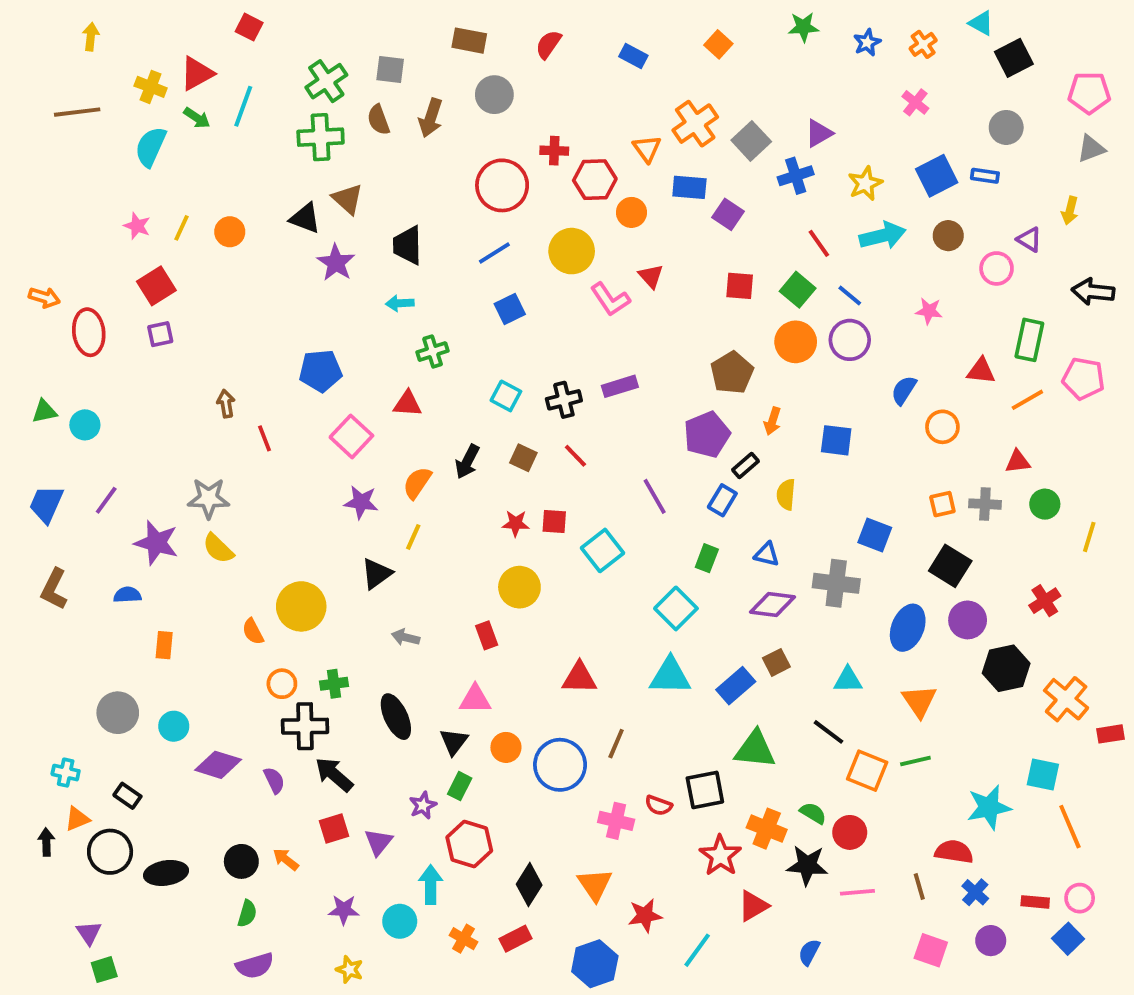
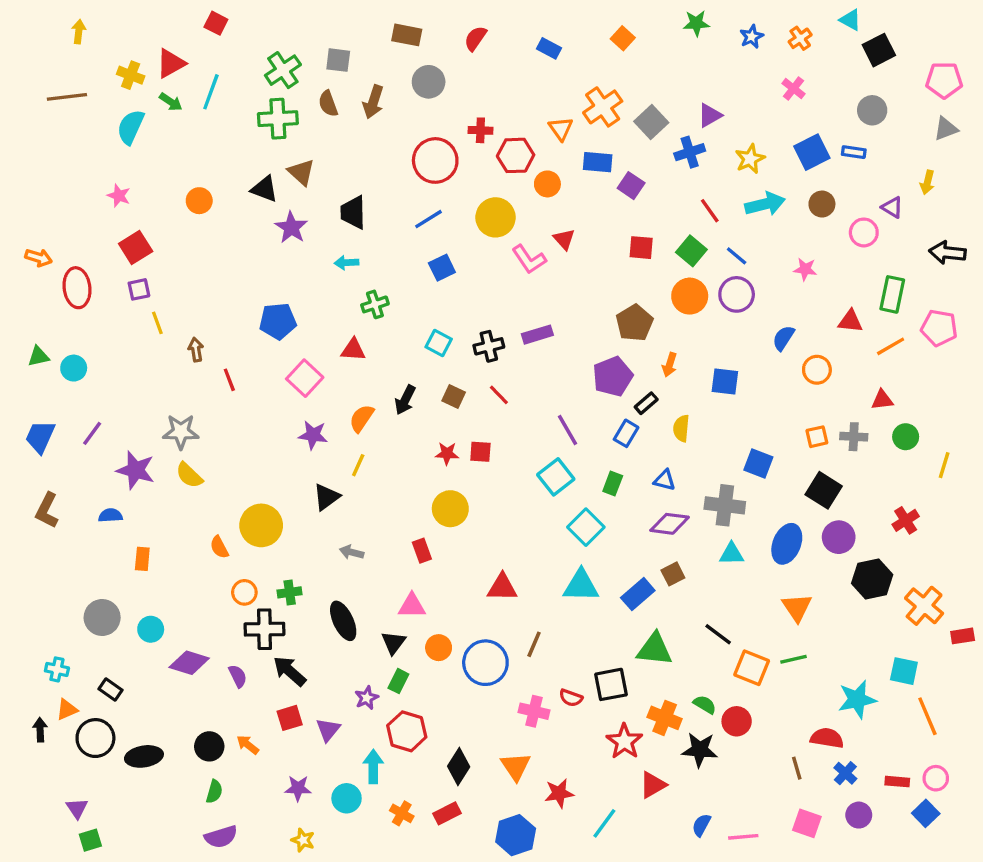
yellow line: (181, 228) -> (157, 323), moved, turned -45
cyan square: (603, 550) -> (556, 477), moved
cyan triangle: (848, 680) -> (732, 554), moved
pink line: (857, 892) -> (743, 837), moved

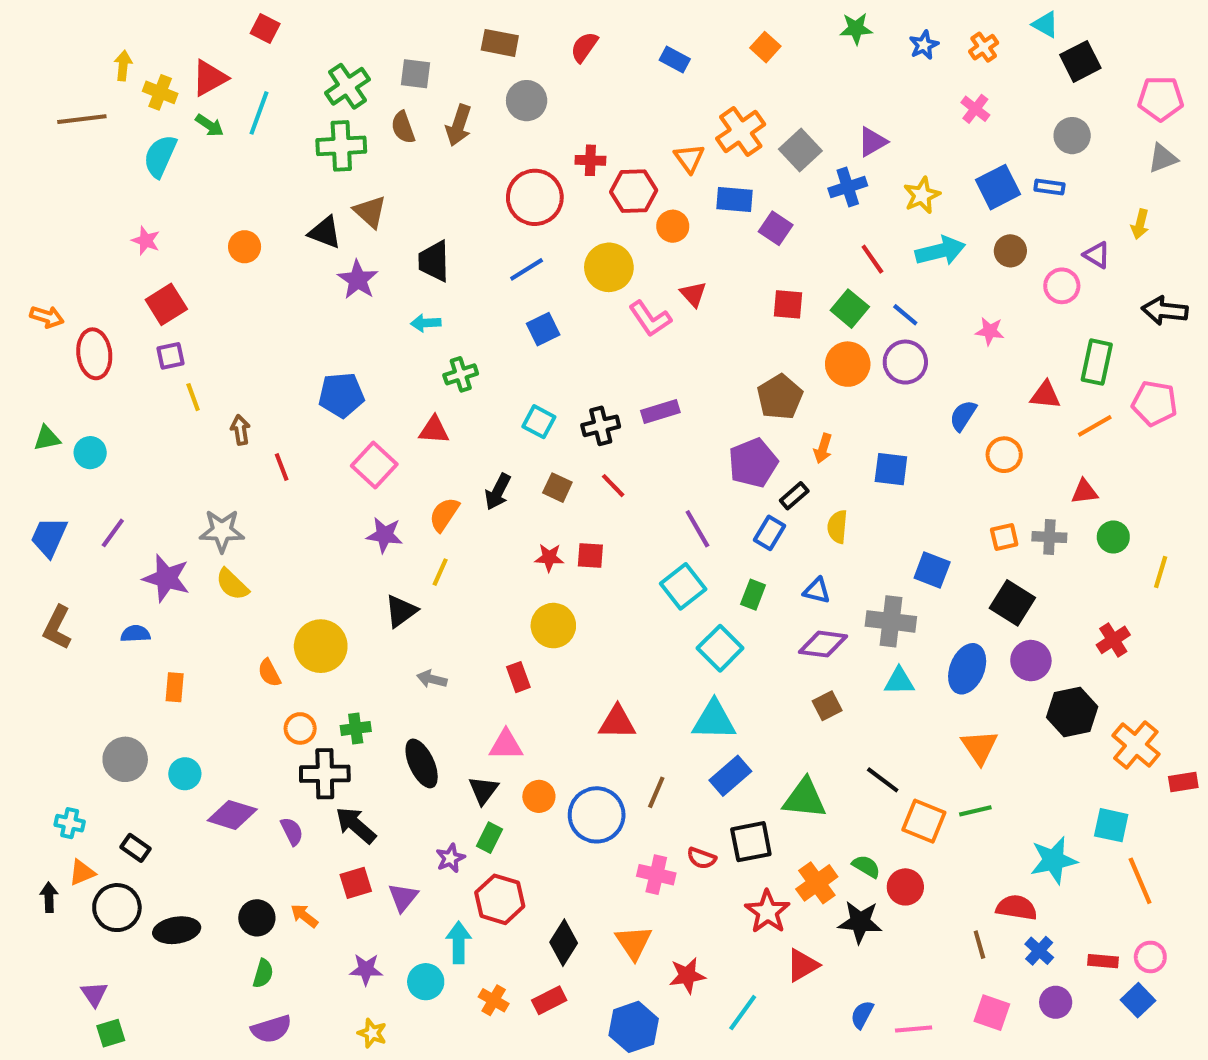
yellow arrow: (79, 32) -> (123, 66), moved
blue rectangle: (638, 594) -> (730, 776), moved
orange cross: (665, 718) -> (817, 883), turned 32

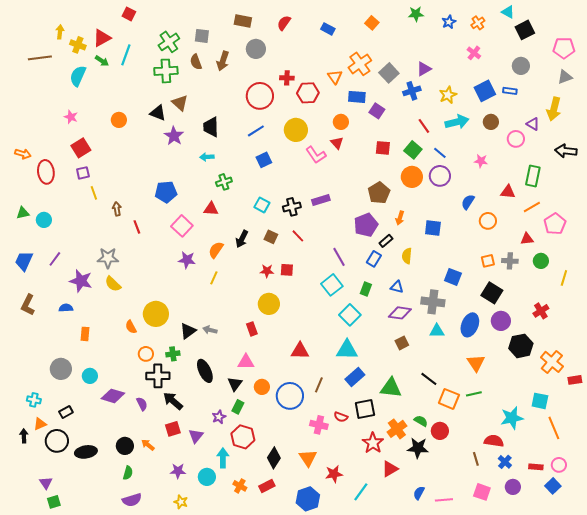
yellow arrow: (1140, 224) -> (554, 109), size x1.6
orange circle: (673, 226) -> (341, 122), moved
pink pentagon: (1154, 403) -> (555, 224), moved, turned 30
black triangle: (401, 611) -> (188, 331), moved
black rectangle: (135, 848) -> (66, 412), turned -64

